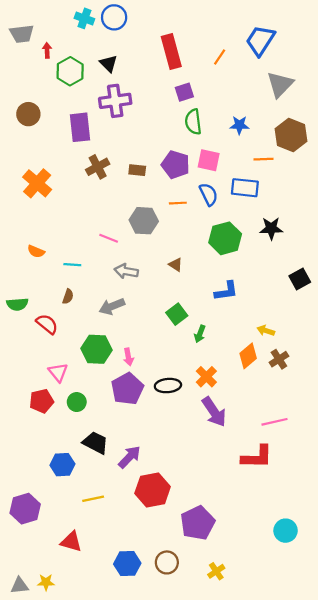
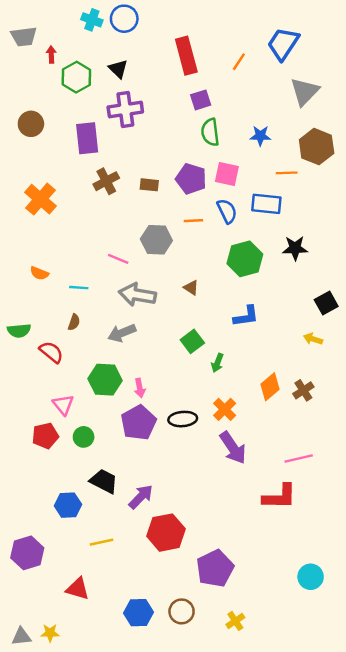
gray arrow: (126, 271) -> (137, 295), size x1.4
yellow arrow: (266, 331) -> (313, 339), moved

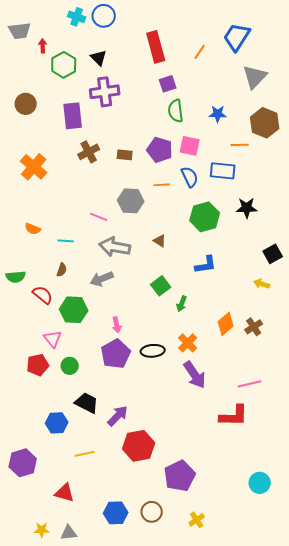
green hexagon: (105, 380) -> (74, 310), moved
gray triangle: (21, 637) -> (69, 533), moved

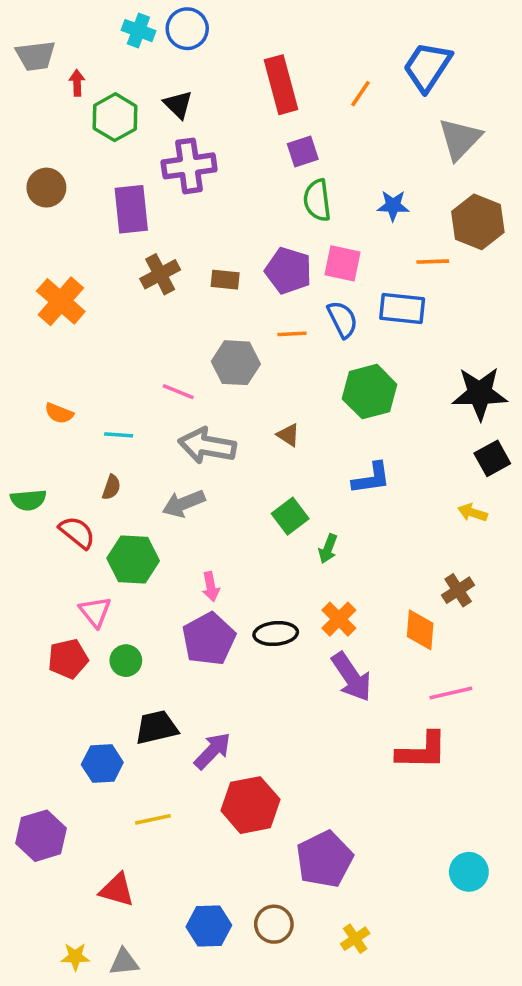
black star: (247, 208) -> (480, 393), moved, size x1.4
orange diamond: (226, 324) -> (420, 630), moved, turned -45
black trapezoid: (87, 403) -> (157, 727), turned -40

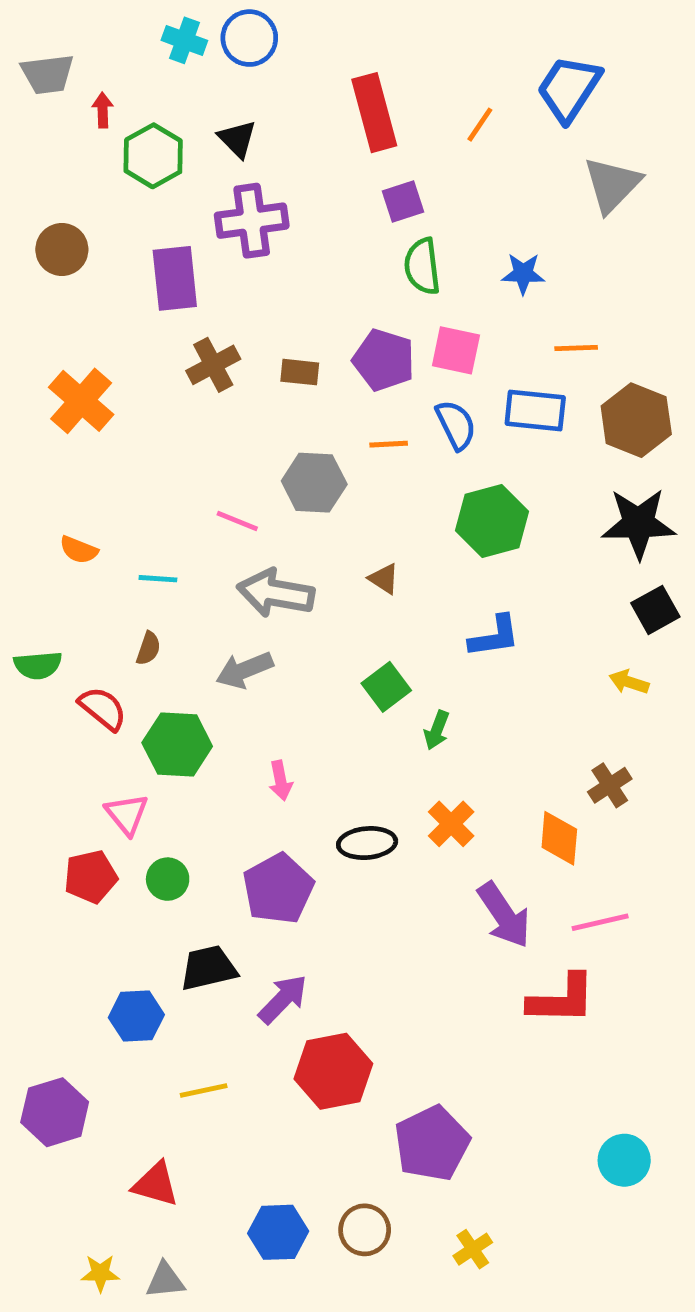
brown hexagon: (478, 222) -> (636, 420), moved
purple pentagon: (209, 639) -> (278, 889), moved
purple arrow: (352, 677) -> (504, 915), moved

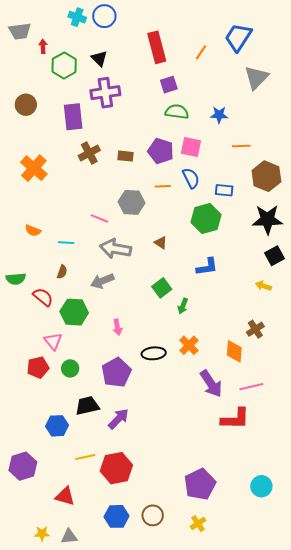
green semicircle: (422, 266) -> (177, 112), turned 105
blue rectangle: (535, 410) -> (224, 190), moved, size x0.7
red hexagon: (333, 1071) -> (116, 468), moved
purple pentagon: (432, 1143) -> (200, 484), moved

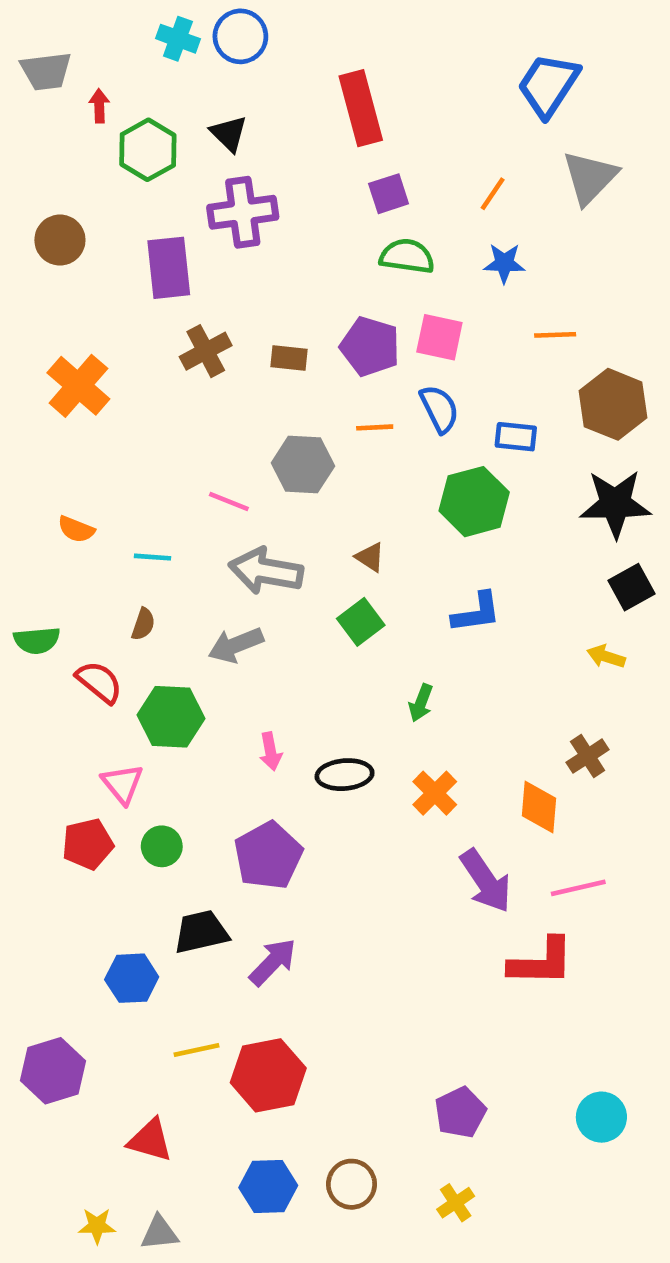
orange line: (201, 52) -> (493, 194), moved
green square: (162, 288) -> (361, 622), moved
black ellipse: (154, 353) -> (345, 775), moved
purple pentagon: (200, 484) -> (460, 1112), size x0.7

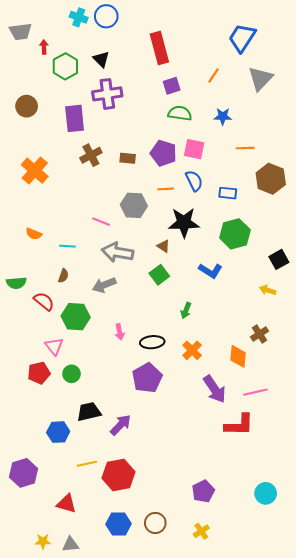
orange line: (493, 194) -> (214, 76), moved
green hexagon: (474, 502) -> (235, 234), moved
black star: (615, 504) -> (184, 223), moved
blue L-shape: (476, 613) -> (210, 271), turned 40
purple pentagon: (268, 856) -> (147, 378), moved

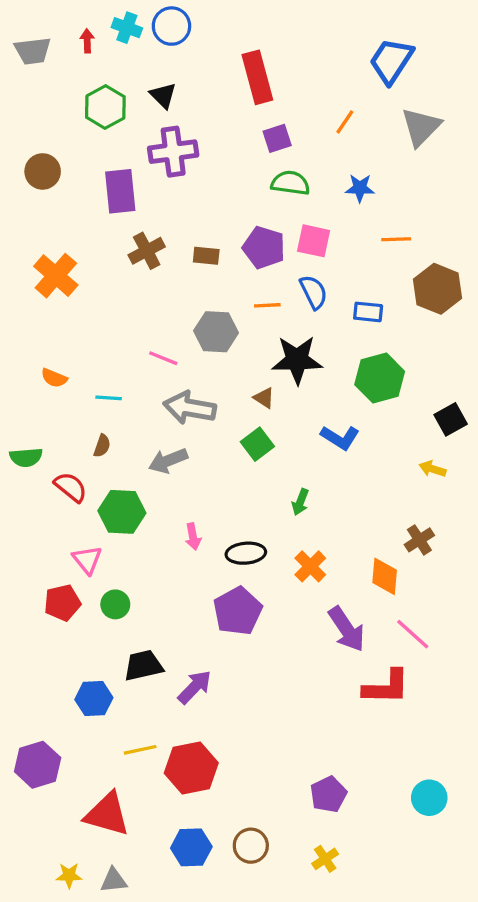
red arrow: (44, 47) -> (87, 41), moved
pink line: (255, 392) -> (413, 634), turned 55
red triangle: (66, 504) -> (107, 814), size x1.4

